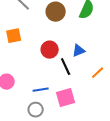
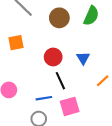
blue triangle: (79, 51) -> (83, 58), turned -40
black line: (66, 67) -> (60, 81), moved

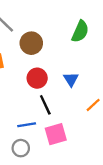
brown circle: (59, 18) -> (31, 43), moved

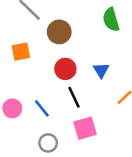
green semicircle: (80, 31) -> (111, 20), turned 140
blue line: (27, 125) -> (42, 108), moved, turned 60

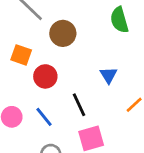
orange square: (21, 52) -> (21, 55), turned 30
red circle: (65, 69) -> (45, 76), moved

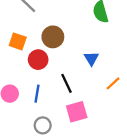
brown circle: (63, 33) -> (53, 37), moved
blue line: (44, 117) -> (37, 94), turned 48

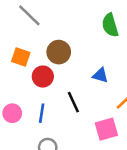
blue triangle: (91, 58) -> (100, 75), turned -42
pink square: (77, 112) -> (106, 129), moved

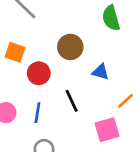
brown circle: (59, 52) -> (70, 47), moved

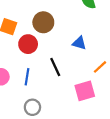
brown circle: (70, 47) -> (43, 22), moved

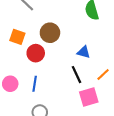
black line: (55, 67) -> (77, 75), moved

